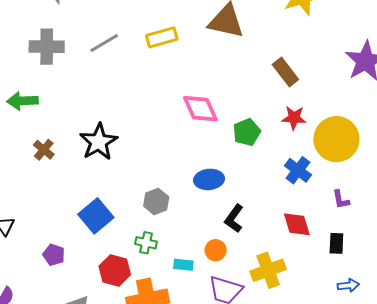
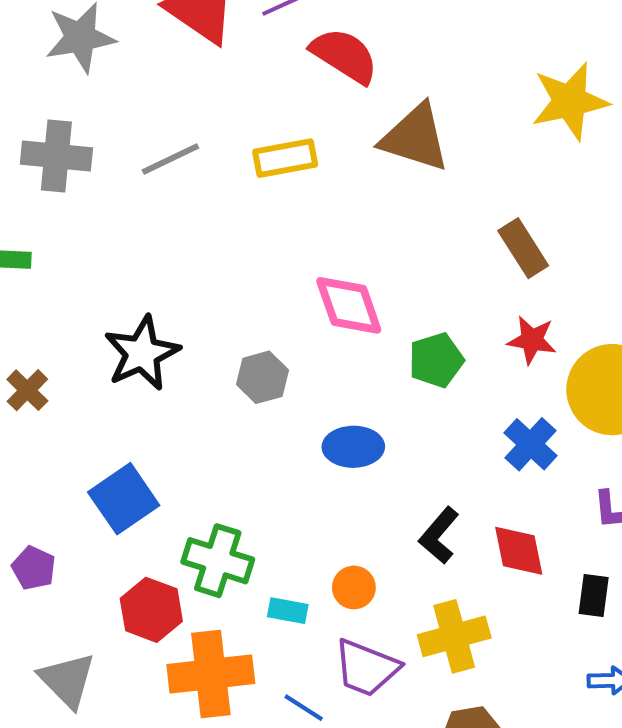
brown cross: (44, 150) -> (27, 390), moved
gray hexagon: (156, 201) -> (262, 377), moved
black L-shape: (234, 218) -> (439, 535), moved
green cross: (146, 243) -> (218, 561), size x1.6

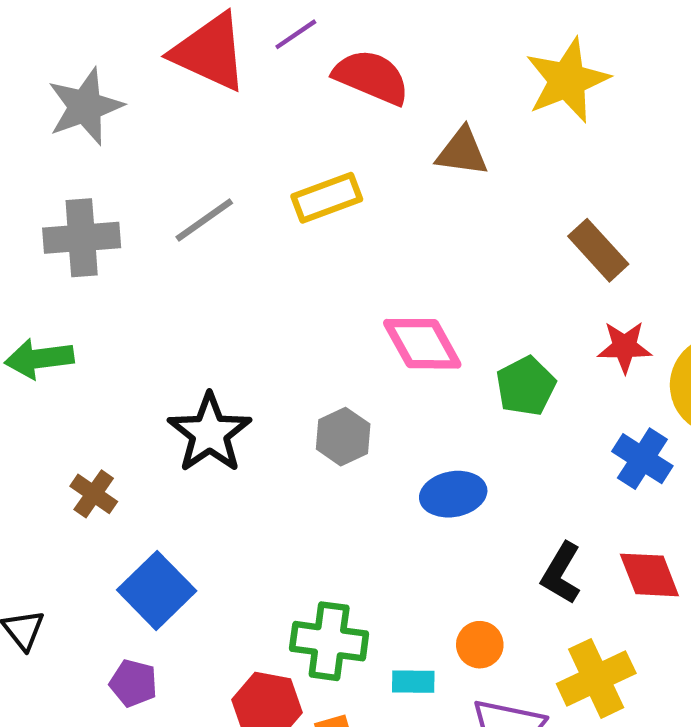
yellow star: (570, 101) -> (567, 80), moved
brown triangle: (415, 138) -> (462, 152), size x0.7
blue square: (124, 499) -> (157, 590), moved

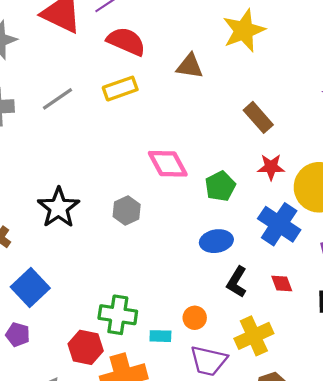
red semicircle: (371, 77) -> (126, 41), moved
blue cross: (642, 459) -> (279, 224), size x1.4
blue ellipse: (453, 494) -> (216, 241), moved
red diamond: (649, 575) -> (282, 284), size x0.7

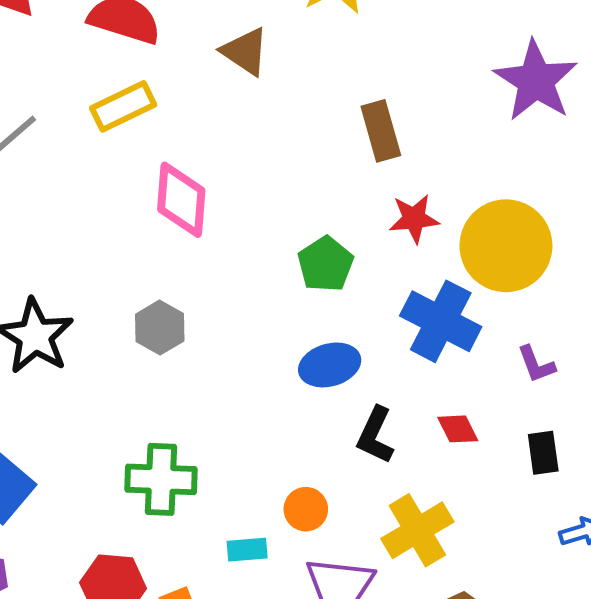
brown triangle: (190, 66) -> (245, 51), turned 32
brown rectangle: (258, 117) -> (381, 131), turned 32
pink diamond: (168, 164) -> (181, 200), moved, turned 39
green cross: (118, 315) -> (161, 479), moved

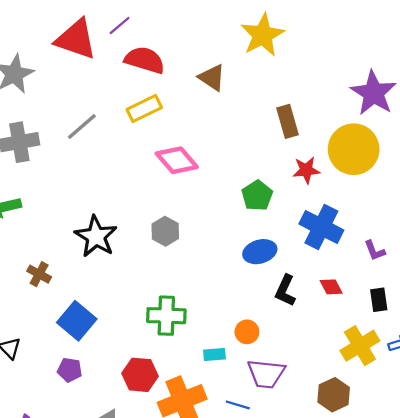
pink diamond: (181, 200) -> (177, 160), turned -45
yellow circle: (506, 246) -> (354, 149), moved
yellow cross: (417, 530) -> (360, 346), moved

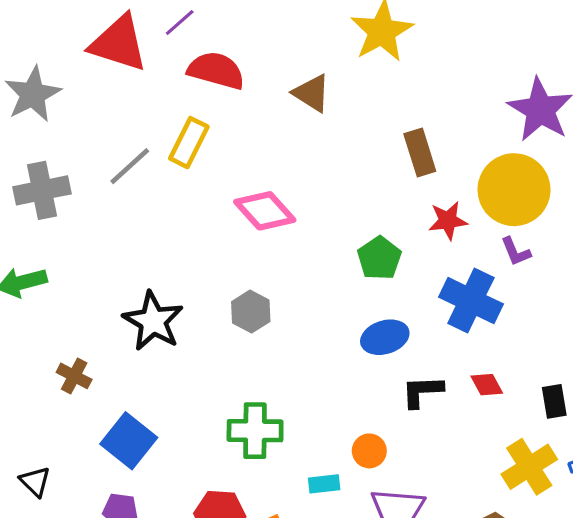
yellow rectangle: (144, 109) -> (189, 143), moved, turned -36
purple L-shape: (375, 251) -> (516, 252), moved
black L-shape: (285, 291) -> (422, 391), turned 64

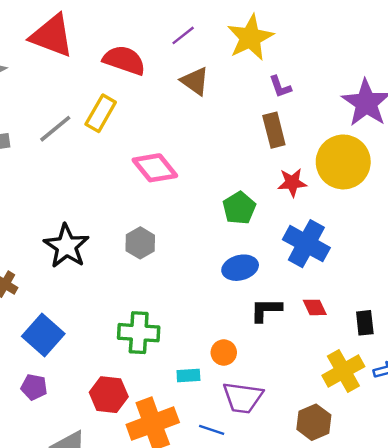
purple line: (180, 23) -> (183, 35), moved
purple L-shape: (516, 252) -> (280, 87), moved

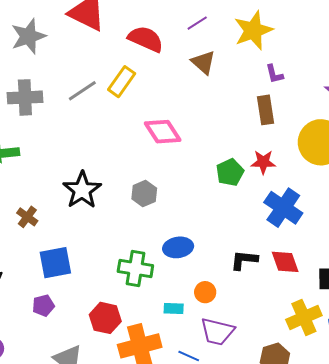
red star: (292, 183) -> (263, 162), moved
blue ellipse: (240, 268) -> (178, 247), moved
red diamond: (315, 307) -> (285, 262), size x1.4
blue square: (43, 335) -> (55, 263), turned 32
purple pentagon: (34, 387) -> (43, 306), turned -30

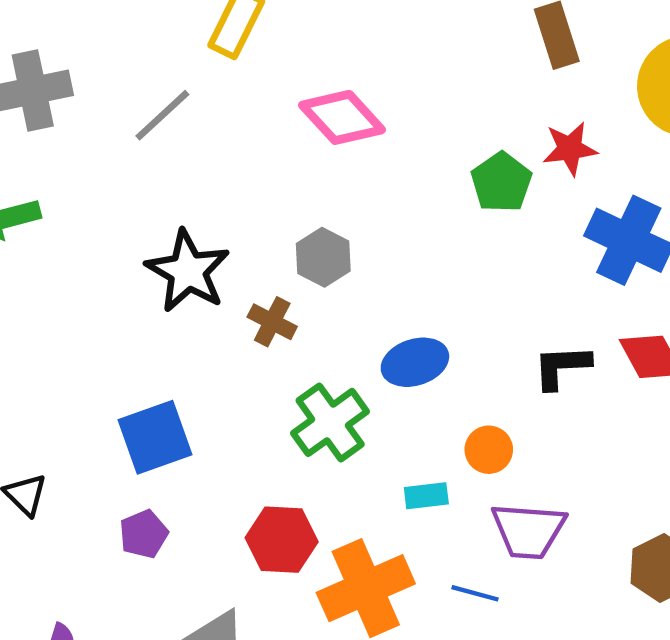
gray line: (82, 91) -> (162, 115), moved
brown cross: (27, 217) -> (272, 322), moved
green cross: (135, 269) -> (330, 422), turned -36

